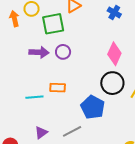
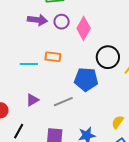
pink diamond: (114, 54) -> (84, 28), moved
blue pentagon: (93, 107) -> (86, 79), turned -30

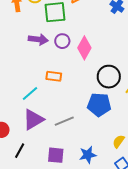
cyan line: (29, 64) -> (30, 93), moved, turned -42
blue pentagon: (86, 79) -> (99, 105), moved
purple triangle: (32, 100) -> (33, 119), size x1.6

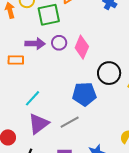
orange rectangle: (54, 76) -> (16, 60), moved
blue pentagon: (99, 105) -> (84, 94), moved

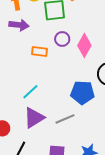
purple arrow: (35, 44) -> (19, 25), moved
orange rectangle: (16, 60) -> (39, 52), moved

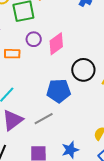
pink diamond: (84, 45) -> (56, 44), turned 30

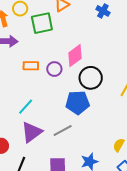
purple circle: (34, 39) -> (54, 69), moved
black circle: (83, 70) -> (91, 78), moved

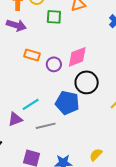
green square: (42, 23) -> (54, 17), size x0.7
cyan line: (26, 107) -> (31, 104), moved
purple triangle: (32, 132) -> (15, 119), size x0.7

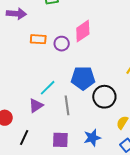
black circle: (87, 82) -> (104, 97), moved
gray line: (46, 126) -> (67, 105), turned -72

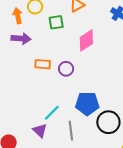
pink diamond: (83, 31) -> (86, 40), moved
purple triangle: (36, 106) -> (40, 131), turned -42

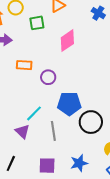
purple circle: (66, 69) -> (48, 77), moved

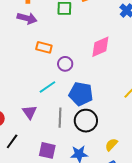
pink diamond: (67, 41) -> (100, 47), moved
cyan line: (34, 113) -> (47, 87), moved
black circle: (91, 122) -> (86, 121), moved

